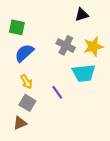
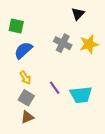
black triangle: (82, 15) -> (78, 14), turned -32
cyan trapezoid: (84, 73) -> (81, 95), moved
brown triangle: (20, 123) -> (27, 117), moved

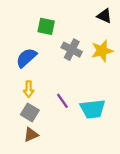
black triangle: (78, 14) -> (104, 16), moved, turned -48
green square: (16, 26) -> (46, 26), moved
yellow arrow: (25, 78) -> (29, 89), turned 32

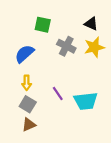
black triangle: (104, 16) -> (91, 24), moved

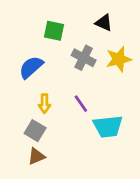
black triangle: (91, 24) -> (104, 23), moved
yellow arrow: (27, 83) -> (44, 104), moved
purple line: (58, 93) -> (81, 104), moved

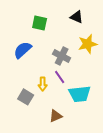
gray cross: (84, 58) -> (62, 56), moved
yellow arrow: (44, 104) -> (43, 84), moved
brown triangle: (36, 156) -> (56, 116), moved

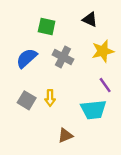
gray cross: (62, 56) -> (63, 57), moved
purple line: (60, 77) -> (105, 85), moved
gray square: (26, 97) -> (27, 100), moved

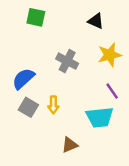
green square: (47, 27) -> (36, 17), moved
blue semicircle: (27, 58) -> (23, 79), moved

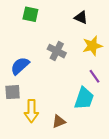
yellow arrow: (53, 105) -> (31, 111), moved, size x1.5
gray square: (28, 107) -> (13, 92), moved, turned -35
cyan trapezoid: (100, 117) -> (84, 98), turned -65

